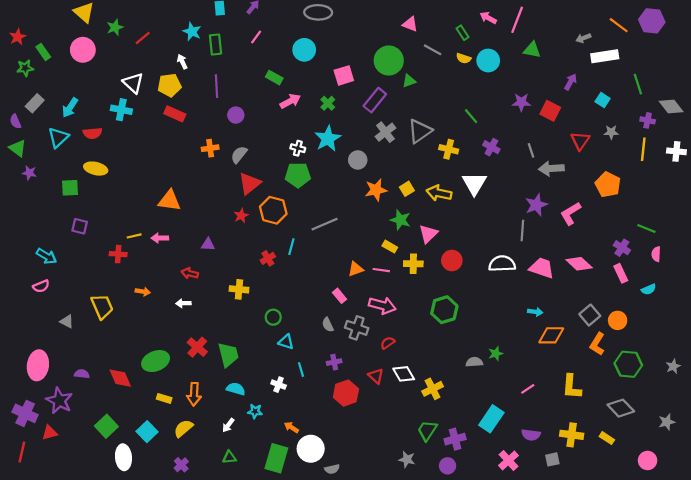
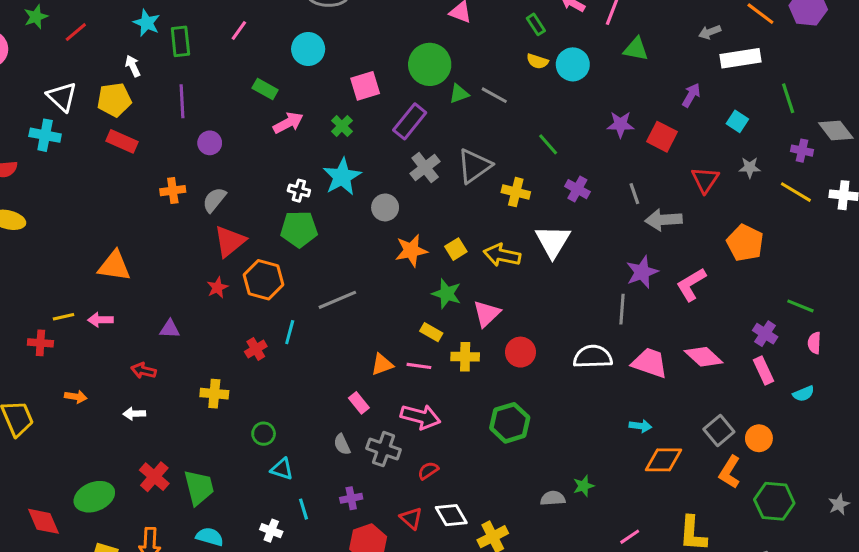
gray line: (433, 50) -> (494, 95), moved
yellow line: (643, 149) -> (796, 192), turned -65

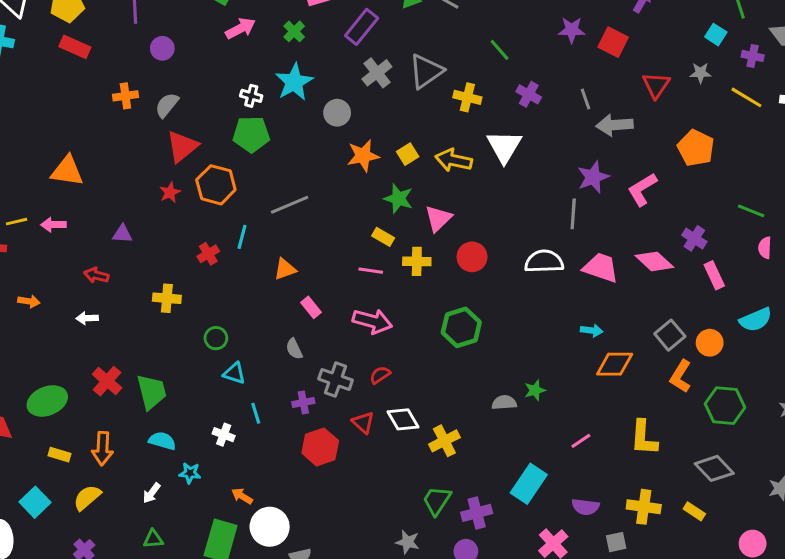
cyan square: (737, 121) -> (716, 35), moved
purple cross: (765, 334) -> (694, 238), moved
orange triangle: (382, 364) -> (285, 269), moved
cyan semicircle: (804, 394) -> (756, 320), moved, size x1.5
gray cross: (384, 449) -> (336, 380), moved

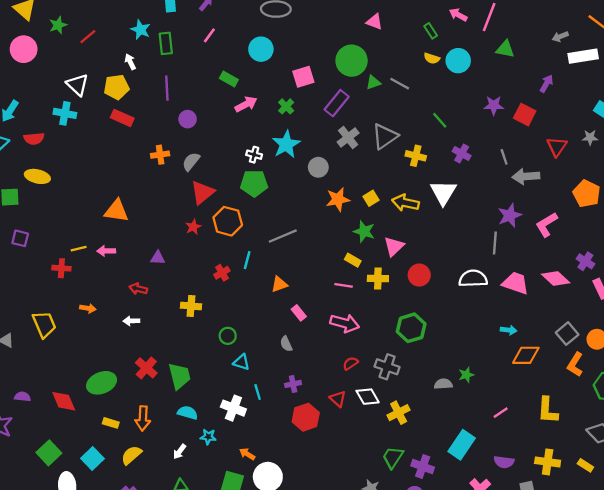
gray cross: (336, 380) -> (387, 367), moved
white cross: (224, 435) -> (233, 408), size x1.5
purple cross: (477, 513) -> (423, 467), turned 35

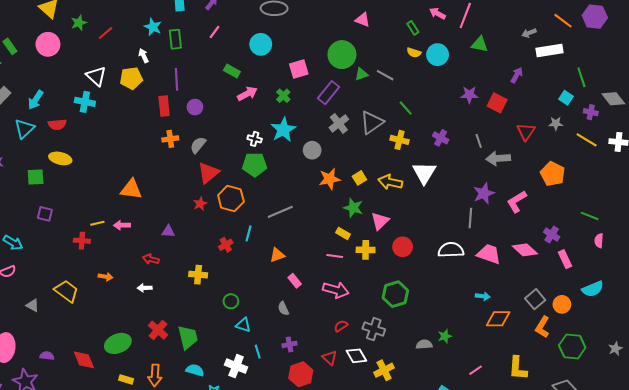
red rectangle: (122, 118) -> (164, 106), moved, turned 60
green line: (440, 120) -> (406, 108), moved
yellow trapezoid: (44, 324) -> (66, 291), turned -30

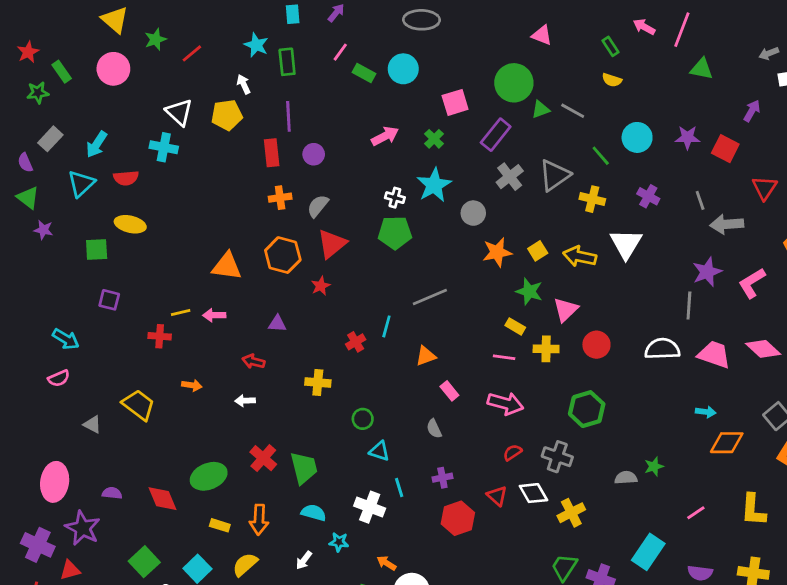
cyan circle: (438, 55) -> (637, 137), moved
green rectangle: (232, 71) -> (364, 73), moved
orange hexagon: (231, 199) -> (283, 255), moved

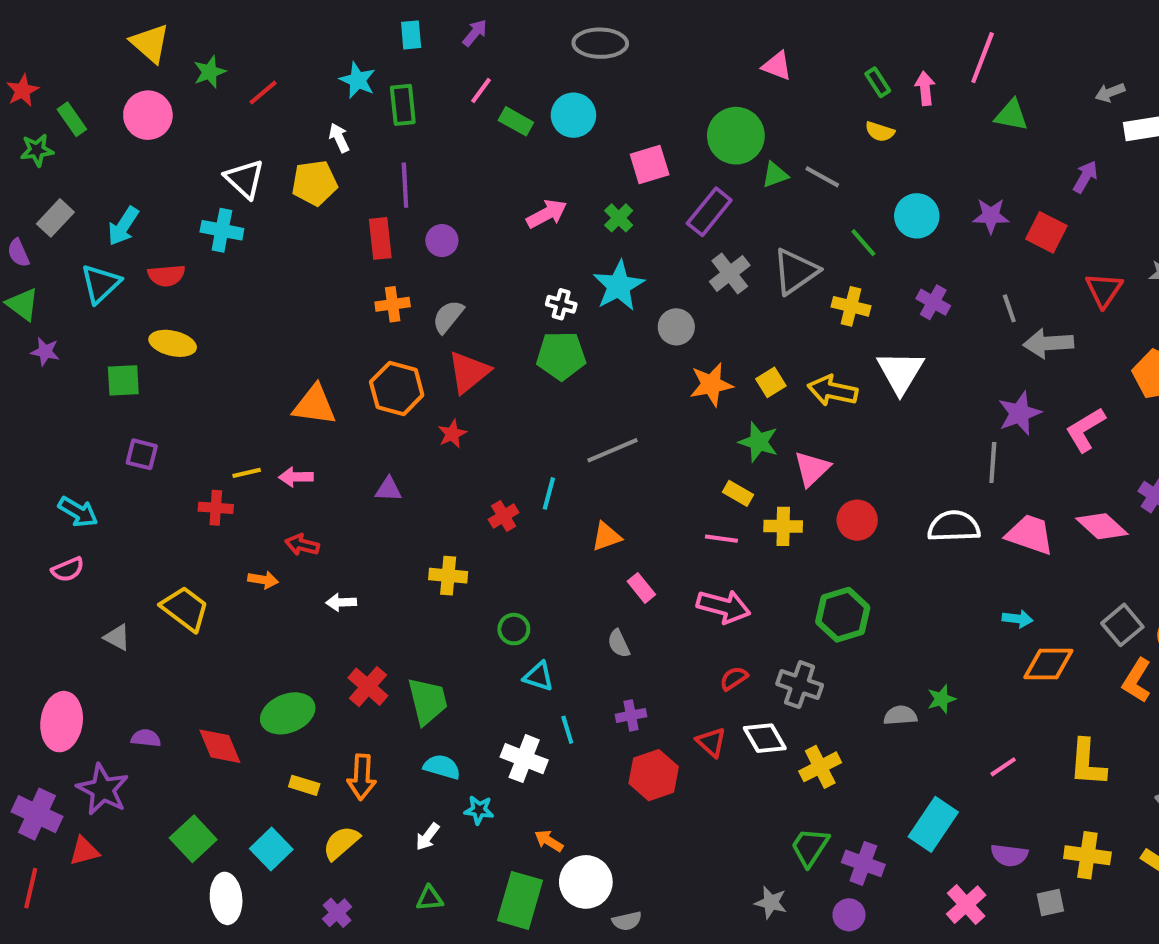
pink arrow: (644, 27) -> (925, 88), moved, turned 55
red arrow: (253, 361) -> (302, 545), moved

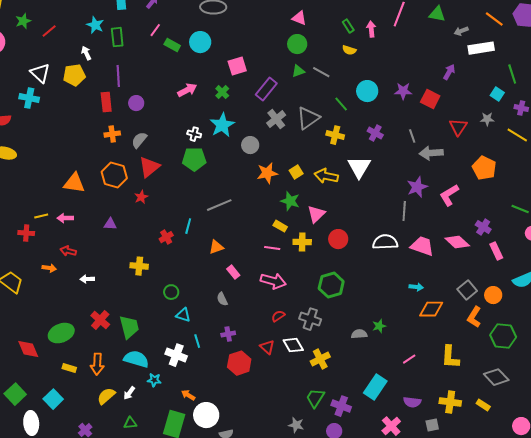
green triangle: (1011, 115) -> (437, 14), moved
green circle: (736, 136) -> (297, 44), moved, size x0.7
cyan semicircle: (442, 767) -> (136, 359), size x1.4
yellow semicircle: (341, 843) -> (106, 396), moved

